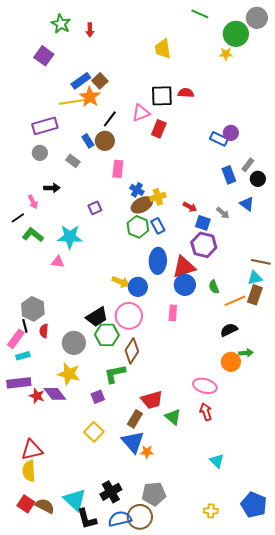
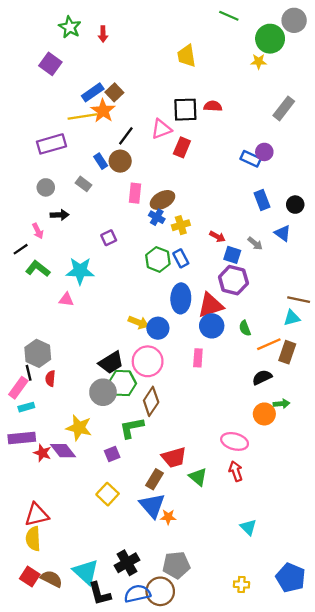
gray circle: (40, 153) -> (46, 187), moved
gray rectangle: (248, 165) -> (284, 108), moved, size x1.5
brown ellipse: (142, 205) -> (162, 200), moved
brown rectangle: (255, 295) -> (287, 352), moved
gray circle: (74, 343) -> (103, 392), moved

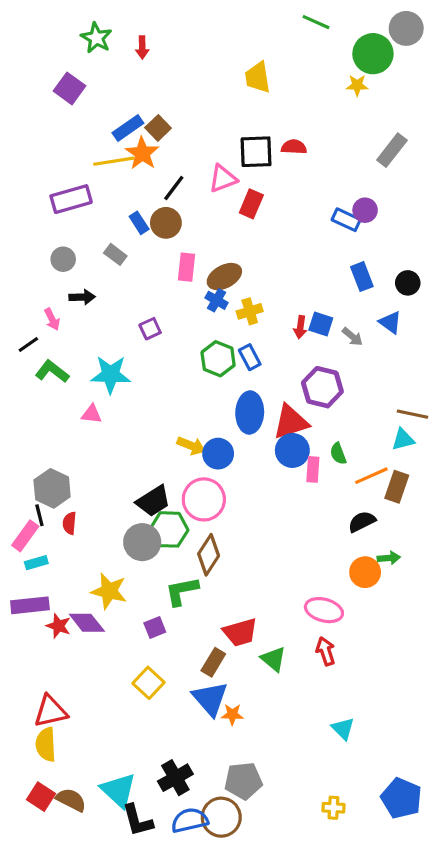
red arrow: (217, 237) -> (300, 327), turned 70
blue square: (232, 255) -> (321, 324), moved
pink rectangle: (198, 358) -> (313, 469), moved

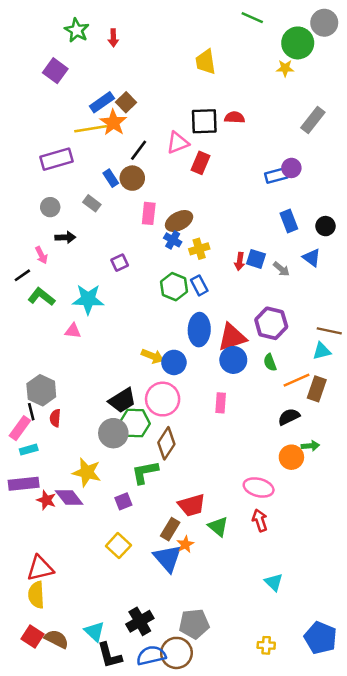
blue rectangle: (346, 220) -> (276, 176), turned -40
purple hexagon: (322, 387) -> (271, 323), moved
pink rectangle: (313, 469) -> (221, 403), moved
orange star: (232, 714) -> (185, 544), moved, turned -30
cyan triangle: (118, 790) -> (94, 631), size x0.7

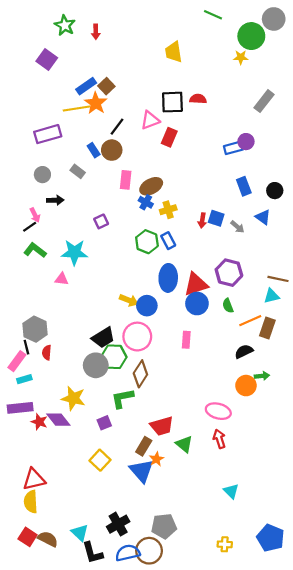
black line: (22, 275) -> (30, 227), moved

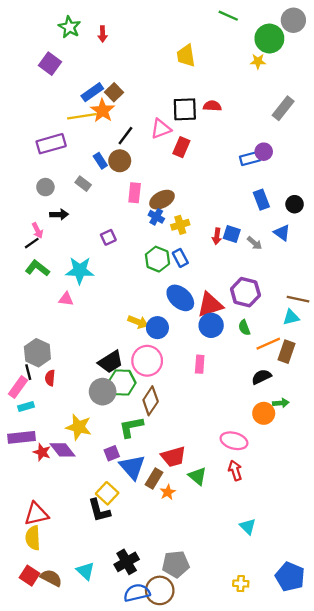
blue ellipse: (168, 278) -> (180, 298), turned -50
blue triangle: (142, 471) -> (132, 467), moved
black L-shape: (93, 553) -> (99, 510), moved

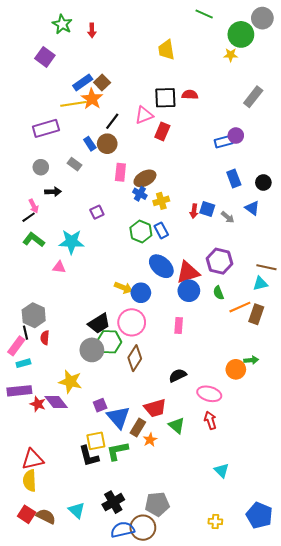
black semicircle: (261, 377) -> (178, 375), moved
green L-shape: (131, 427) -> (117, 451), moved
yellow square: (107, 493) -> (96, 441), turned 36

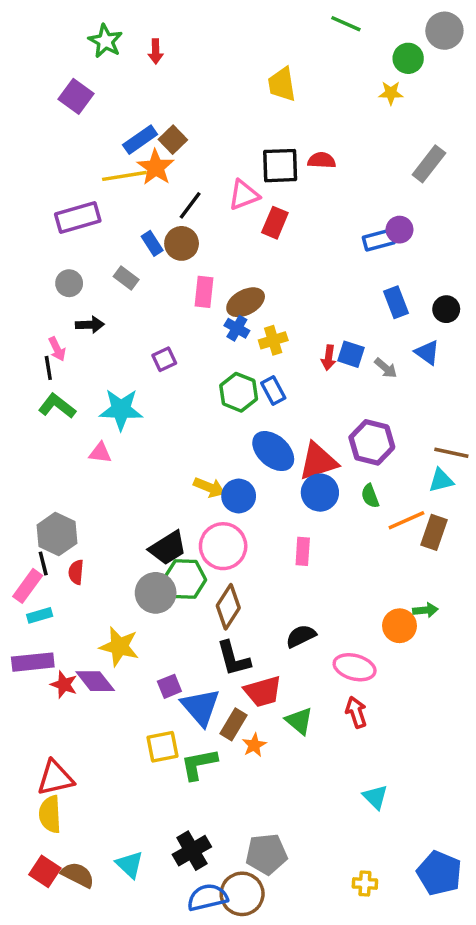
green circle: (241, 34) -> (408, 58), size x0.7
black line: (29, 217) -> (48, 368), turned -64
black L-shape: (89, 456) -> (233, 659), moved

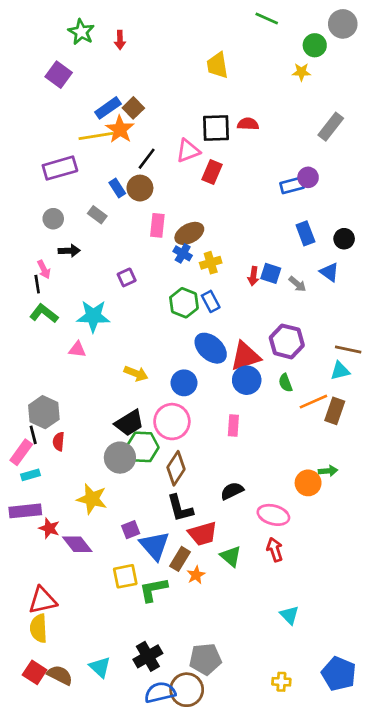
yellow arrow: (209, 487) -> (136, 373), moved
purple diamond: (95, 681) -> (77, 544), moved

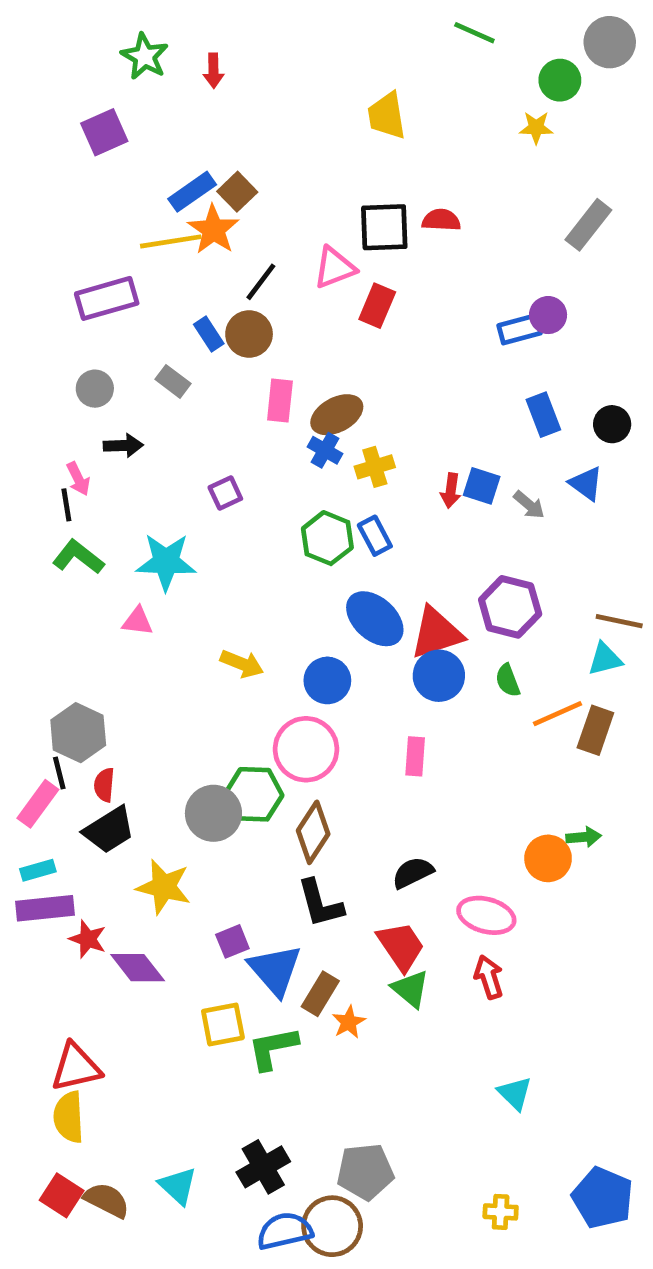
purple square: (59, 75) -> (104, 132), turned 30
black trapezoid: (129, 423) -> (109, 830), moved
cyan rectangle: (31, 475) -> (38, 870), moved
red trapezoid: (203, 534) -> (401, 946), moved, turned -108

